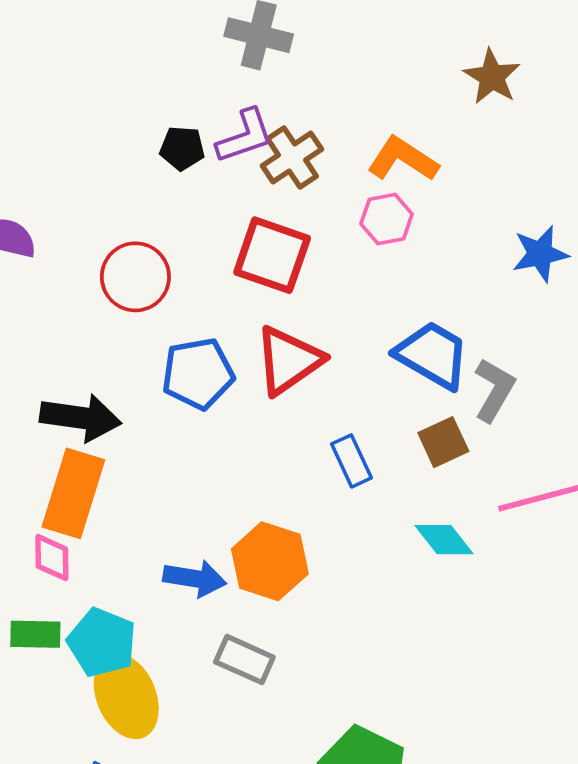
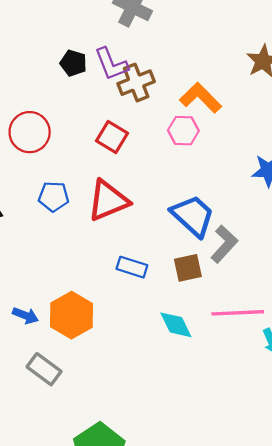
purple L-shape: (245, 136) -> (111, 64), turned 75
red square: (272, 255) -> (112, 137), size x0.7
blue pentagon: (198, 374) -> (54, 197), size x0.7
blue rectangle: (351, 461) -> (132, 267), turned -60
blue arrow: (195, 578) -> (26, 316), size x0.7

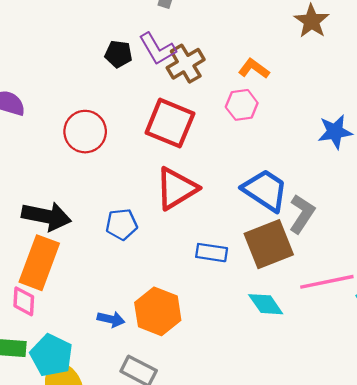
orange L-shape: (201, 98) -> (254, 69), size x0.7
red square: (112, 137) -> (170, 123), size x1.5
blue pentagon: (54, 197) -> (122, 224), moved
brown square: (188, 268) -> (269, 244), size x1.6

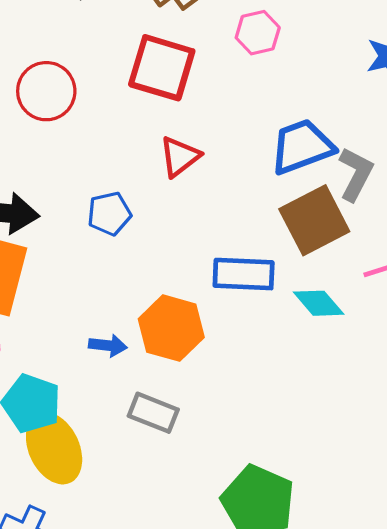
red triangle: (176, 188) -> (180, 157), size x0.7
blue trapezoid: (265, 190) -> (302, 147), turned -48
blue rectangle: (212, 253) -> (244, 274), moved, size x1.4

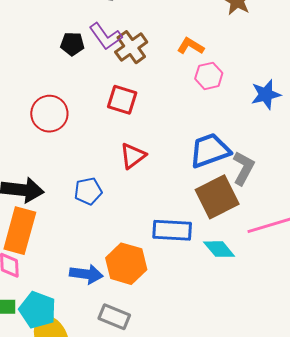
pink hexagon: (258, 33) -> (209, 76), moved
red square: (162, 68) -> (122, 100), size x0.7
blue arrow: (108, 345) -> (86, 274), size x1.4

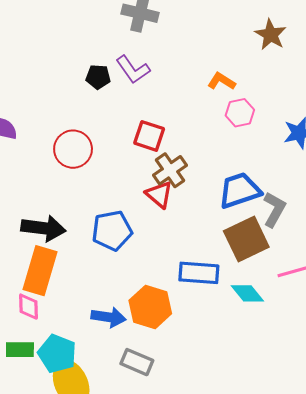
brown cross: (131, 47) -> (170, 170), moved
red triangle: (133, 156) -> (159, 195), turned -44
blue pentagon: (88, 191) -> (112, 231), size x1.4

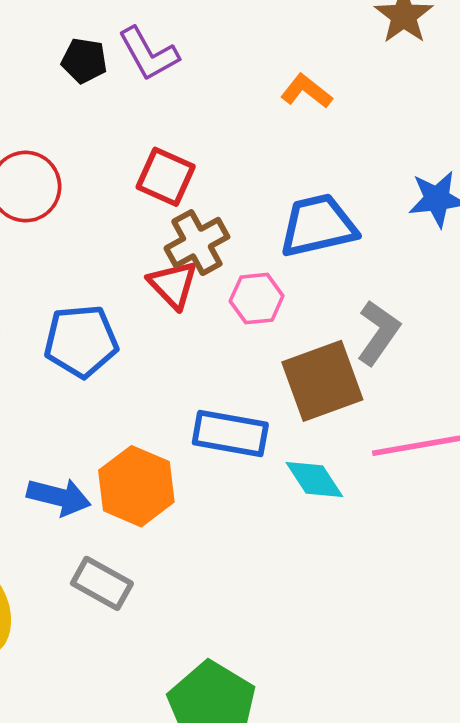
pink hexagon: (240, 113) -> (257, 299), moved
blue trapezoid: (240, 190) -> (318, 226), moved

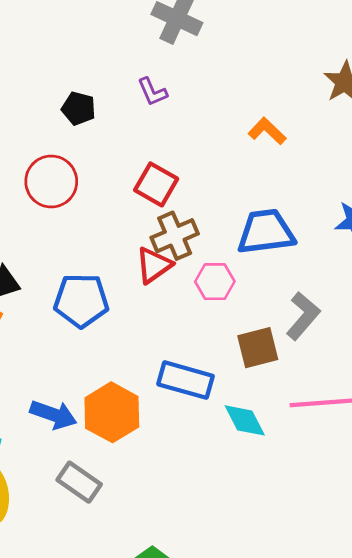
purple L-shape: (149, 54) -> (152, 92), size x0.7
black pentagon: (84, 61) -> (79, 108), moved
red triangle: (173, 285) -> (154, 265), turned 33
brown square: (322, 381) -> (258, 348), size x0.7

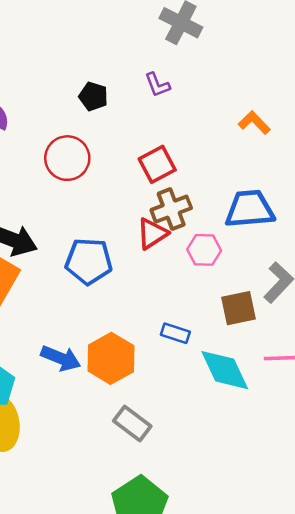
red square: (156, 184) -> (157, 164), turned 30
blue rectangle: (186, 380) -> (175, 333), size x0.6
cyan diamond: (245, 420) -> (225, 370), size x1.4
gray rectangle: (79, 482) -> (132, 424), moved

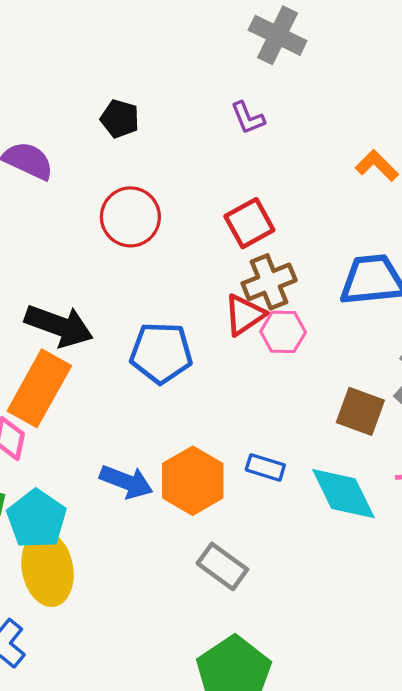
black pentagon: (93, 96) -> (120, 119), moved
pink hexagon: (204, 250) -> (283, 332), moved
brown square: (239, 308) -> (360, 411), turned 33
blue rectangle: (175, 333) -> (265, 467), moved

